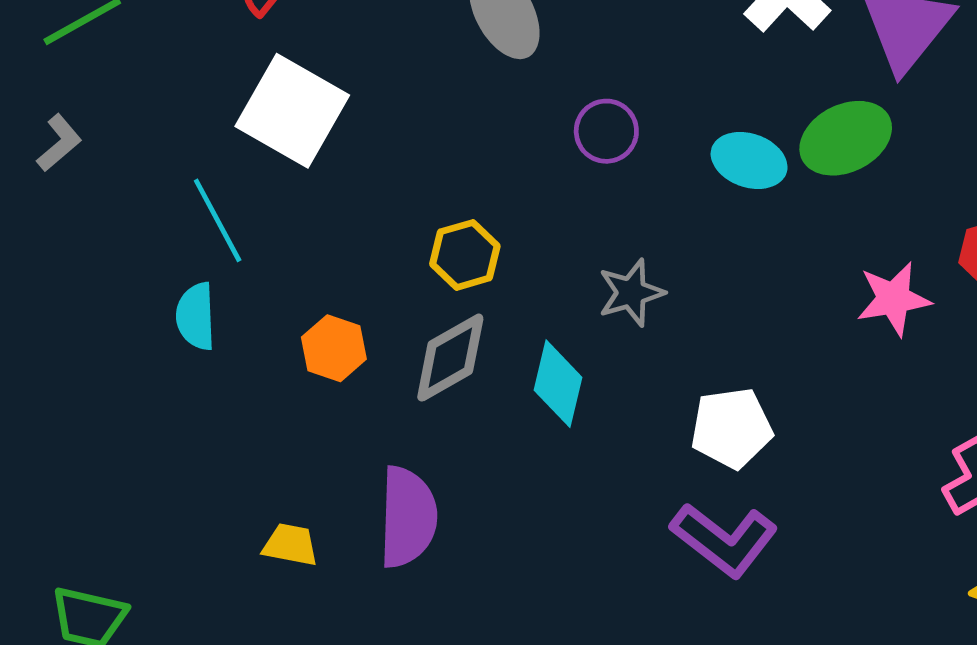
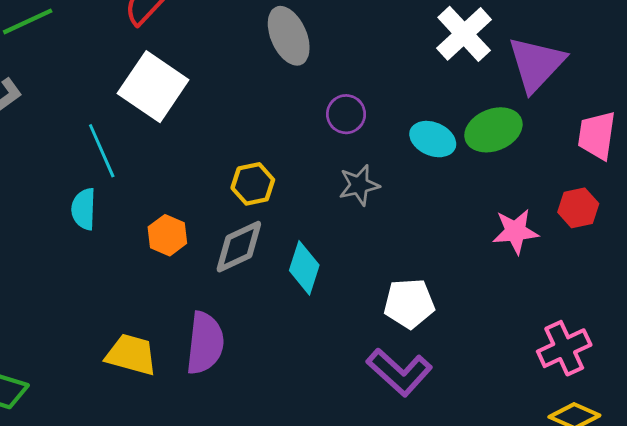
gray star: (631, 293) -> (359, 185), moved
yellow trapezoid: (290, 545) -> (131, 355), size x1.5

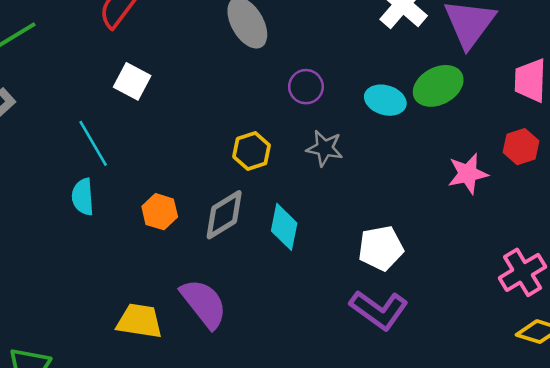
white square: (153, 87) -> (132, 81), size x0.6
yellow hexagon: (253, 184) -> (252, 151), moved
gray star: (359, 185) -> (325, 148), turned 30
purple semicircle: (205, 343) -> (204, 304), turned -38

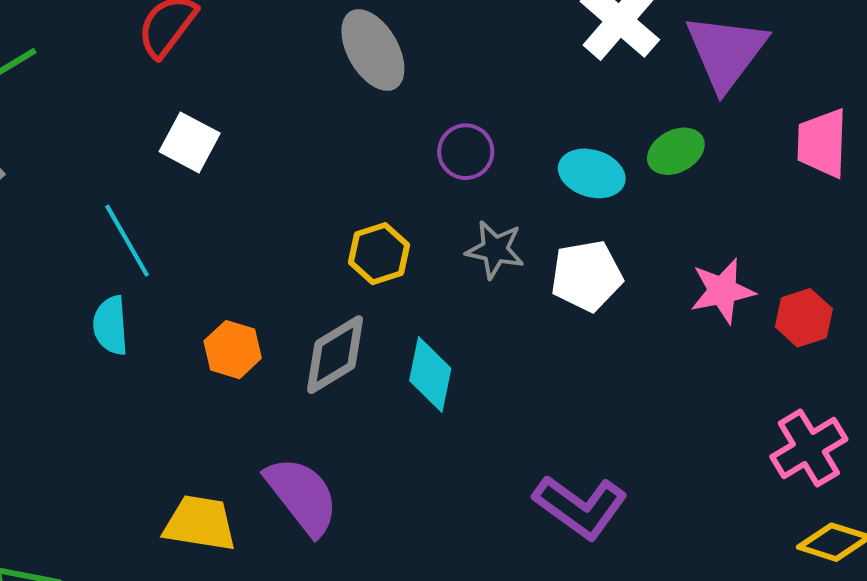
green ellipse: (438, 86) -> (676, 151), size x0.7
red hexagon: (521, 147) -> (804, 318), moved
white pentagon: (381, 248) -> (587, 276), moved

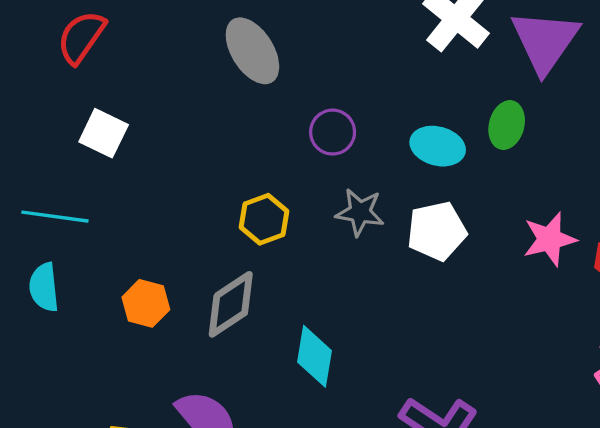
green ellipse: (676, 151) -> (507, 125), turned -45
cyan line: (127, 241) -> (55, 217), turned -50
cyan diamond: (430, 375) -> (315, 356), moved

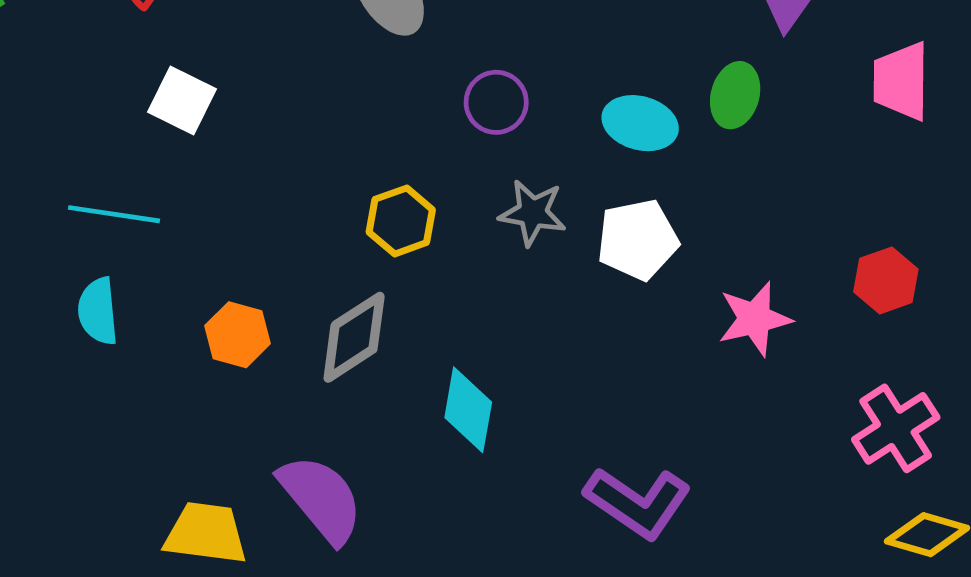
pink star: (550, 239) -> (755, 319), moved

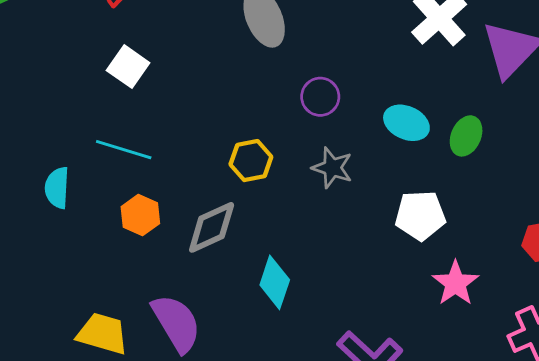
green ellipse: (735, 95) -> (466, 136), moved
cyan line: (114, 214) -> (124, 150), moved
white pentagon: (638, 240) -> (420, 215), moved
pink star: (755, 319) -> (455, 283), moved, turned -30

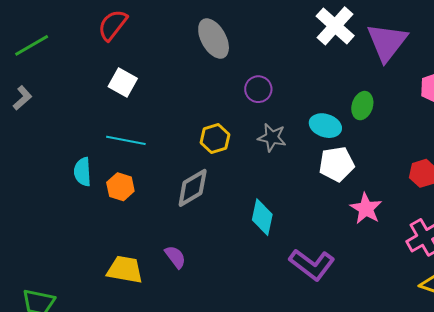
cyan ellipse: (406, 123) -> (325, 126), moved
orange hexagon: (140, 215) -> (120, 187), moved
cyan diamond: (275, 282) -> (262, 217), moved
purple semicircle: (176, 323) -> (175, 257), size x0.6

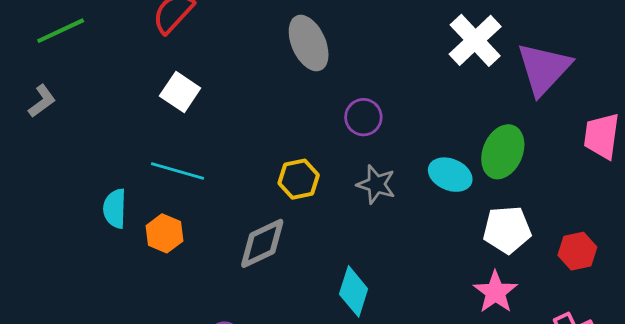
green ellipse: (362, 106) -> (503, 152), size x1.4
white pentagon: (336, 164) -> (507, 230), moved

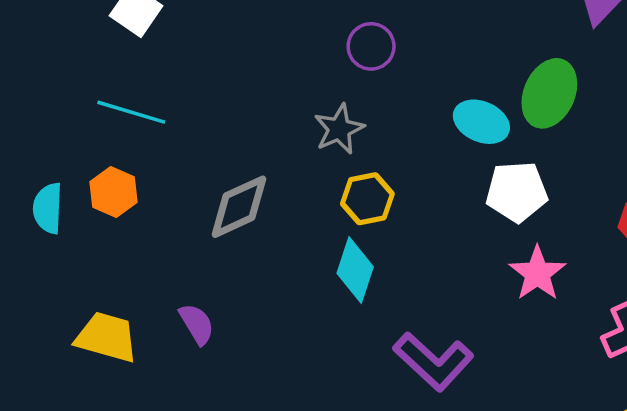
yellow hexagon: (299, 179) -> (367, 199), moved
gray star: (376, 184) -> (339, 129), moved, turned 30
cyan semicircle: (115, 209) -> (48, 208), moved
white pentagon: (507, 230) -> (517, 192), moved

